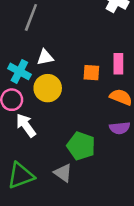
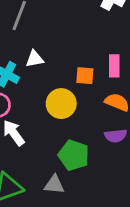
yellow circle: (48, 88) -> (61, 104), moved
gray triangle: (63, 173) -> (54, 185), turned -30

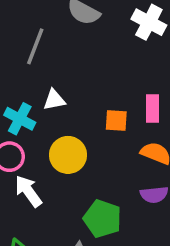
yellow circle: (61, 104) -> (68, 155), moved

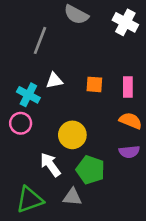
orange square: (116, 120) -> (94, 84), moved
yellow circle: (68, 155) -> (72, 135), moved
white arrow: (28, 191) -> (50, 165), moved

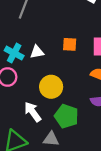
white triangle: (54, 81) -> (37, 52), moved

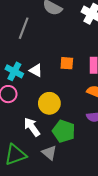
white triangle: (37, 52) -> (36, 70), turned 40
gray triangle: (51, 139) -> (49, 153), turned 35

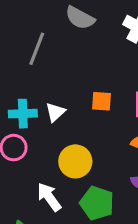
white triangle: (36, 70) -> (55, 112), turned 48
cyan cross: (14, 71) -> (23, 114), turned -30

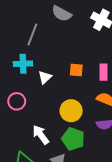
cyan cross: (23, 114) -> (23, 64), moved
yellow circle: (75, 161) -> (71, 111), moved

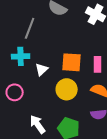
orange square: (76, 70) -> (72, 62), size x1.5
yellow circle: (71, 111) -> (67, 89), moved

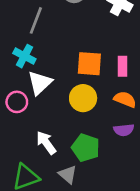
cyan cross: (21, 56) -> (24, 56), turned 30
white triangle: (42, 69) -> (40, 83), moved, size x1.5

